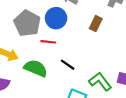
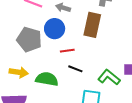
brown rectangle: (96, 24) -> (92, 25), size x1.6
red line: (48, 42) -> (67, 51), moved

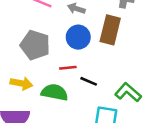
blue circle: (55, 29) -> (78, 37), moved
red line: (67, 51) -> (68, 68), moved

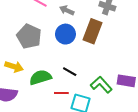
red line: (68, 68) -> (61, 93), moved
green semicircle: (55, 92) -> (40, 77), turned -35

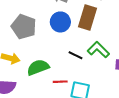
black line: (70, 72) -> (75, 55), moved
green L-shape: (101, 85) -> (98, 50), moved

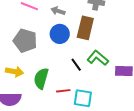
black line: (75, 55) -> (76, 65), turned 32
green semicircle: (38, 67) -> (41, 78), turned -50

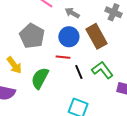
brown rectangle: (85, 28) -> (97, 36), turned -55
yellow arrow: (15, 72) -> (14, 65), turned 30
red line: (63, 91) -> (63, 57), moved

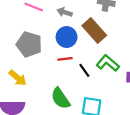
green semicircle: (40, 78) -> (61, 98), moved, turned -50

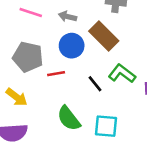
red line: (65, 59) -> (56, 74), moved

